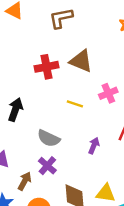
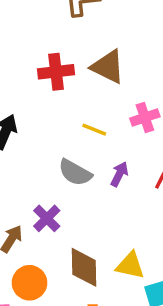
gray semicircle: (49, 138) -> (75, 173), moved
purple arrow: (94, 146) -> (119, 174), moved

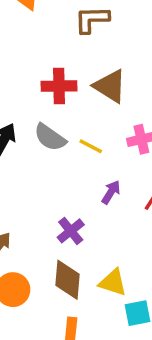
gray semicircle: (75, 173) -> (50, 137), moved
purple cross: (47, 218) -> (71, 231), moved

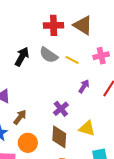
yellow triangle: (113, 282) -> (87, 128), moved

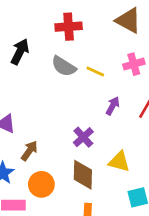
brown triangle: (83, 25) -> (128, 20), moved
black arrow: (22, 57) -> (20, 52), moved

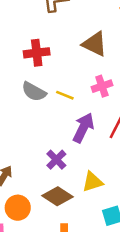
purple arrow: (113, 106) -> (83, 128), size x1.6
yellow triangle: (119, 162) -> (92, 182), turned -30
brown diamond: (83, 175) -> (58, 196), turned -56

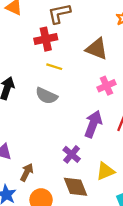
red cross: (37, 53) -> (46, 39), moved
yellow line: (65, 95) -> (54, 67), moved
brown diamond: (58, 196) -> (76, 187), turned 40

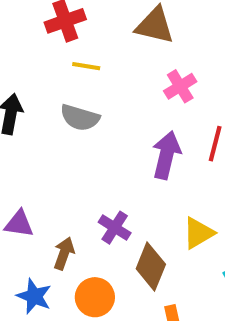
purple cross: (72, 154) -> (115, 228), moved
brown diamond: (76, 187) -> (151, 267), turned 52

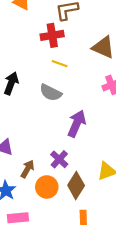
purple arrow: (166, 155) -> (77, 124), moved
orange circle: (95, 297) -> (47, 187), moved

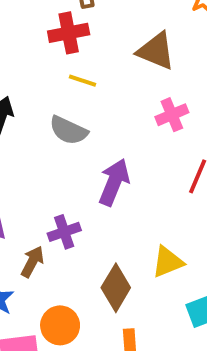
purple cross: (59, 159) -> (64, 232), moved, turned 30
orange circle: (47, 187) -> (60, 325), moved

